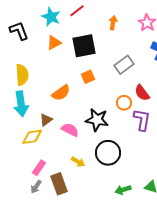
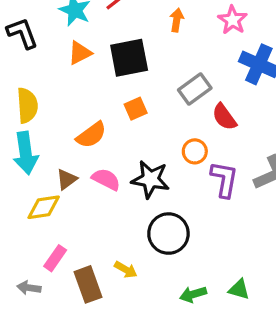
red semicircle: (142, 93) -> (224, 117), moved
pink semicircle: (70, 130) -> (106, 179), moved
yellow arrow: (78, 162) -> (126, 270), moved
gray arrow: (36, 187) -> (29, 288), moved, turned 64

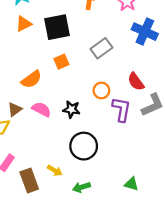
red semicircle: (224, 117) -> (136, 82), moved
black star: (150, 179) -> (71, 109), size x0.7
green arrow: (193, 294) -> (81, 187), moved

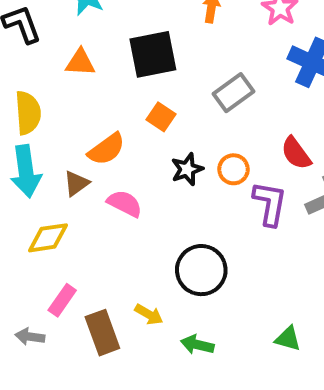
orange triangle: (24, 24) -> (80, 62), moved, turned 30
orange square: (61, 62) -> (161, 117), turned -32
brown triangle: (15, 109) -> (76, 183), moved
black star: (71, 109) -> (187, 169), moved, turned -30
green arrow: (81, 187) -> (197, 345), turned 30

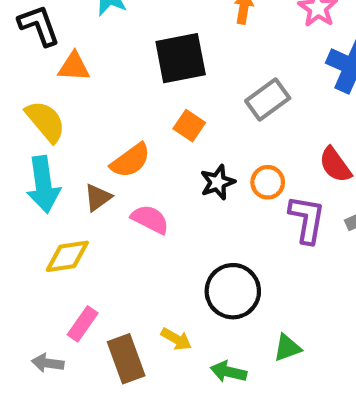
orange triangle: (80, 62) -> (74, 67), moved
yellow semicircle: (28, 113) -> (45, 121), turned -36
green triangle: (288, 339) -> (287, 348), moved, turned -36

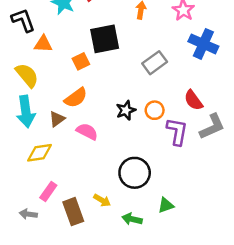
orange square: (189, 126) -> (81, 61), moved, turned 30

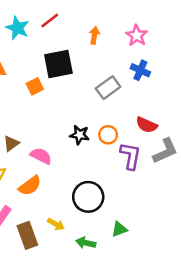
blue cross: (203, 44) -> (140, 70), moved, size x0.7
orange semicircle: (76, 98) -> (30, 186), moved
red semicircle: (193, 100) -> (147, 125), turned -30
black star: (126, 110) -> (80, 135), turned 30

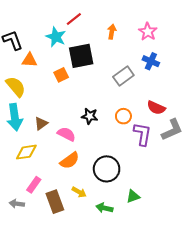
cyan star: (17, 28) -> (56, 37), moved
black star: (80, 135) -> (90, 116), moved
orange semicircle: (30, 186) -> (70, 160), moved

